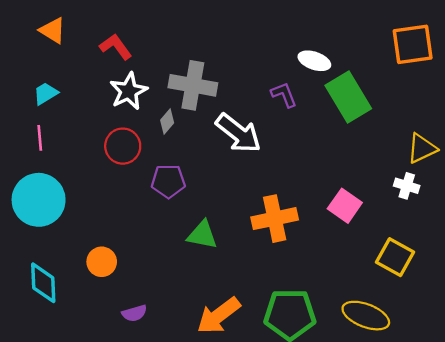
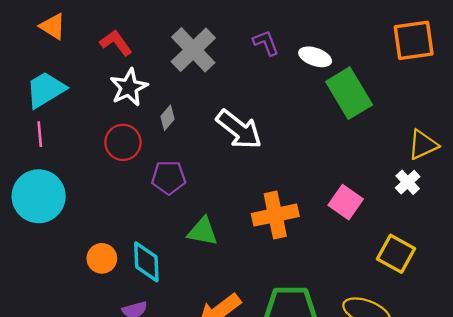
gray cross: (193, 85) -> (193, 50), moved, turned 36
cyan trapezoid: (46, 93) -> (46, 90), size x1.6
purple L-shape: (284, 95) -> (266, 43), moved
white cross: (407, 186) -> (408, 182), turned 30
cyan diamond: (43, 283) -> (146, 262), moved

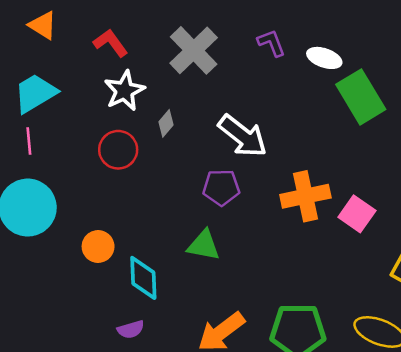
purple pentagon: (169, 178) -> (221, 187), moved
orange cross: (275, 215) -> (305, 196), moved
orange circle: (102, 258) -> (98, 247), moved

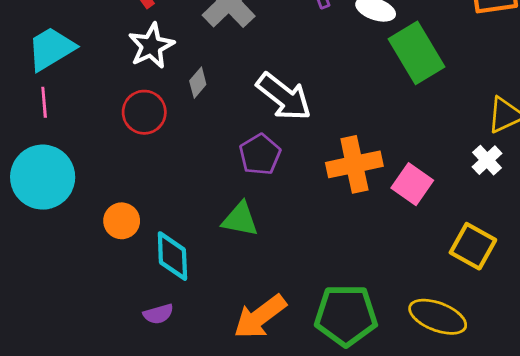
purple pentagon: (221, 187) -> (260, 154), turned -30

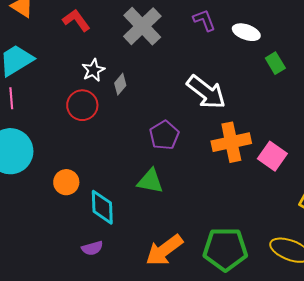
white star: (151, 46) -> (93, 70), moved, size x0.7
green rectangle: (416, 53) -> (275, 63), size x0.5
white arrow: (284, 97) -> (206, 92), moved

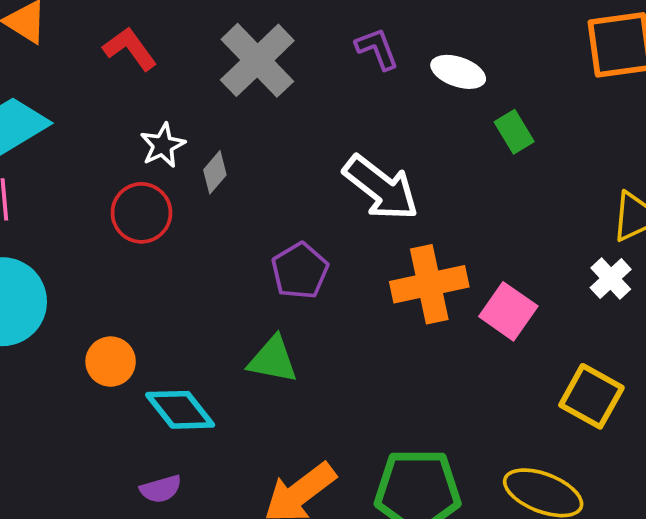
cyan diamond: (102, 207) -> (180, 410), turned -36

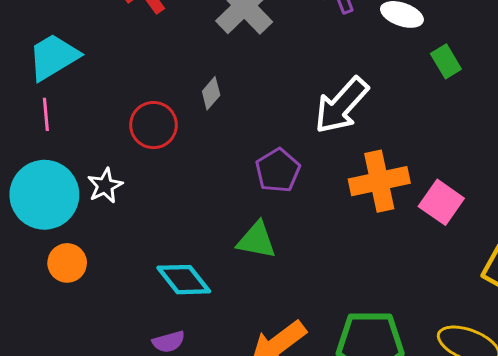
white star: (163, 145) -> (105, 186), moved
white arrow: (381, 188) -> (341, 105), turned 94
orange circle: (111, 362) -> (67, 263), moved

